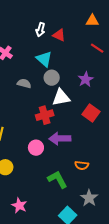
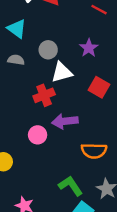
cyan triangle: (44, 59) -> (17, 29), moved
orange semicircle: (82, 165) -> (94, 151), size x1.5
green L-shape: (57, 179) -> (71, 186), moved

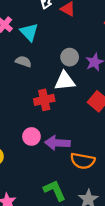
gray circle: (48, 50) -> (70, 57), moved
purple arrow: (65, 121) -> (57, 143), moved

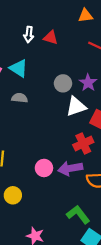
white triangle: (65, 81) -> (76, 106), moved
red cross: (44, 100) -> (83, 144), moved

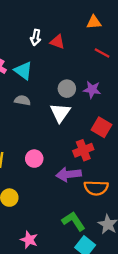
purple star: (88, 83) -> (92, 90), turned -30
white triangle: (76, 106) -> (60, 113), moved, turned -40
pink circle: (44, 168) -> (34, 159), moved

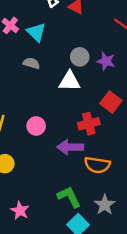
white triangle: (60, 113) -> (69, 81), turned 50

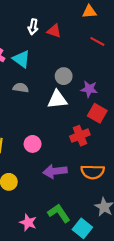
purple star: (106, 61) -> (89, 89), moved
purple arrow: (70, 147) -> (55, 171), moved
green L-shape: (69, 197) -> (59, 213), moved

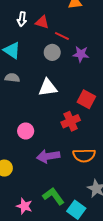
red line: (97, 41) -> (62, 36), moved
gray circle: (64, 76) -> (52, 52), moved
purple star: (89, 89) -> (81, 54), moved

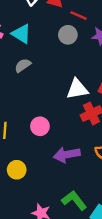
gray semicircle: (12, 78) -> (23, 65), turned -40
white triangle: (48, 88) -> (77, 89), moved

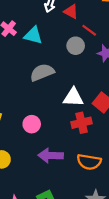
cyan triangle: (21, 34) -> (33, 35), turned -30
gray semicircle: (23, 65) -> (42, 72), moved, size x1.5

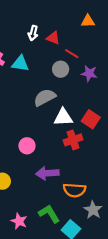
gray semicircle: (42, 72) -> (45, 97), moved
orange semicircle: (89, 162) -> (74, 190), moved

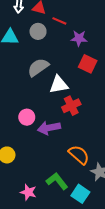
gray circle: (61, 69) -> (38, 31), moved
red square: (91, 119) -> (88, 64), moved
purple arrow: (47, 173) -> (49, 128), moved
orange semicircle: (74, 190) -> (79, 155), turned -135

